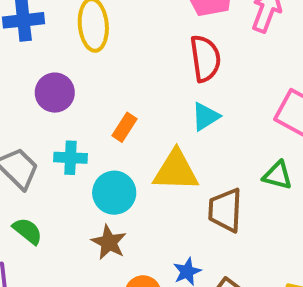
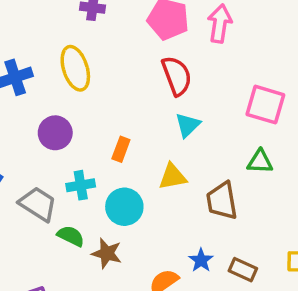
yellow triangle: (176, 171) -> (173, 177), size x0.7
green semicircle: (28, 231) -> (71, 236), moved
brown star: (109, 242) -> (107, 253), moved

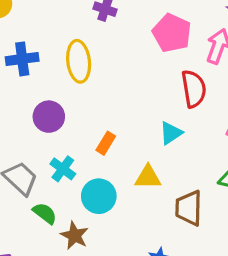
red semicircle: (177, 76) -> (194, 89), moved
cyan cross: (81, 185) -> (63, 169), turned 35

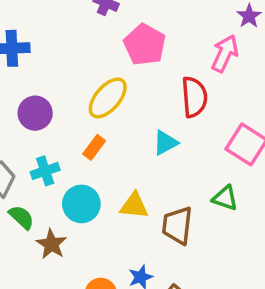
pink pentagon: (172, 33) -> (145, 45), moved
yellow ellipse: (79, 61) -> (108, 98), moved, turned 42
cyan cross: (63, 169) -> (45, 171), turned 30
yellow triangle: (148, 177) -> (134, 206), moved

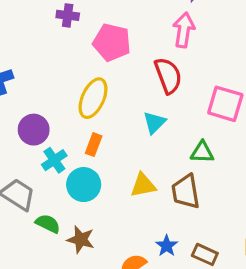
cyan cross: (45, 171) -> (54, 160), moved
green triangle: (225, 198) -> (202, 152), moved
cyan circle: (81, 204) -> (84, 185), moved

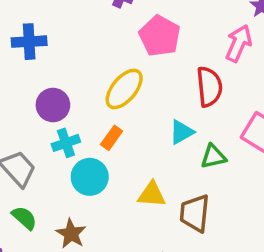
green triangle: (202, 152) -> (213, 156), moved, turned -30
green semicircle: (48, 224) -> (24, 218), moved

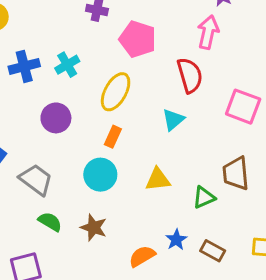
cyan cross: (66, 143) -> (67, 65), moved
green triangle: (213, 156) -> (204, 197), moved
brown trapezoid: (195, 213) -> (236, 173), moved

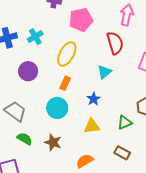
pink pentagon: (138, 39) -> (81, 20), turned -30
yellow triangle: (158, 179) -> (92, 126), moved
blue star: (176, 240) -> (94, 99), moved
brown rectangle: (213, 251) -> (122, 153), moved

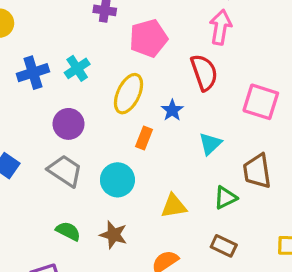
cyan triangle: (104, 72) -> (210, 144), moved
orange rectangle: (65, 83) -> (144, 138), moved
blue star: (94, 99) -> (172, 110), moved
gray trapezoid: (15, 111) -> (65, 171), moved

